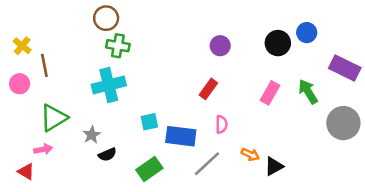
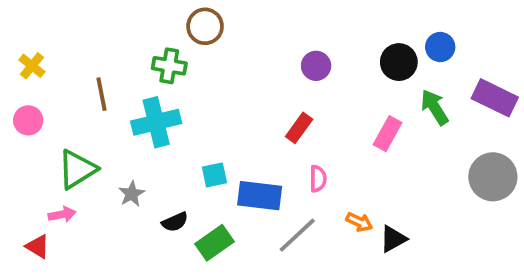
brown circle: (106, 18) -> (205, 26), moved
brown line: (44, 65) -> (102, 94), moved
green arrow: (308, 92) -> (435, 107), moved
black semicircle: (107, 155) -> (175, 222), moved

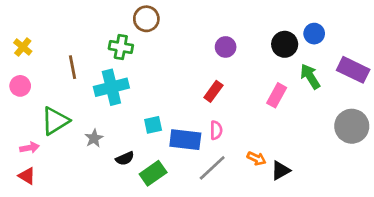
pink semicircle: (318, 179) -> (216, 130), moved
pink arrow: (62, 214) -> (30, 148), moved

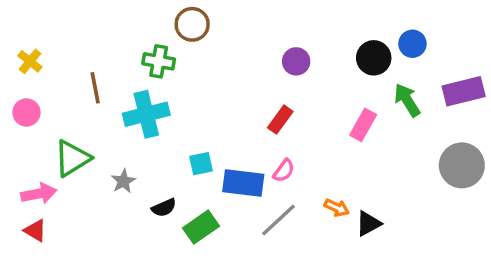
purple rectangle: (353, 70) -> (464, 91), turned -40
pink semicircle: (216, 130) -> (284, 171), turned 36
pink arrow: (30, 148) -> (39, 194), size x1.4

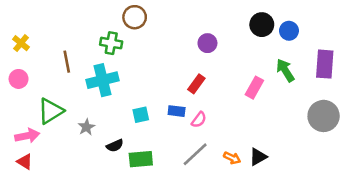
black circle: (374, 58) -> (262, 25), moved
purple rectangle: (464, 91) -> (325, 64), turned -72
blue rectangle: (243, 183) -> (177, 111), moved, size x0.6
orange arrow: (337, 208) -> (232, 158), moved
green rectangle: (201, 227) -> (141, 159), turned 30

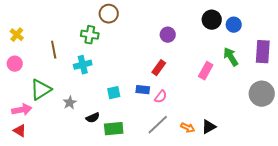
cyan cross: (102, 80) -> (83, 65), size x0.7

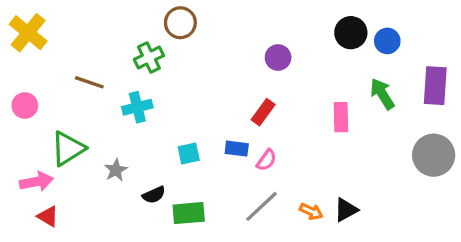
yellow cross: (17, 35) -> (28, 33), moved, size x1.6
green cross: (90, 35) -> (149, 57), turned -36
brown line: (54, 50) -> (89, 82), turned -60
pink rectangle: (206, 71) -> (341, 117), turned -30
red triangle: (20, 131) -> (48, 216), moved

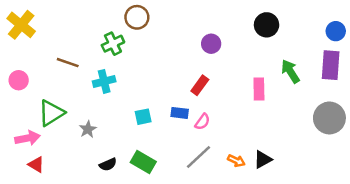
blue circle: (387, 41) -> (336, 31), moved
black semicircle: (154, 195) -> (108, 165), moved
green rectangle: (189, 213) -> (143, 162), turned 35

